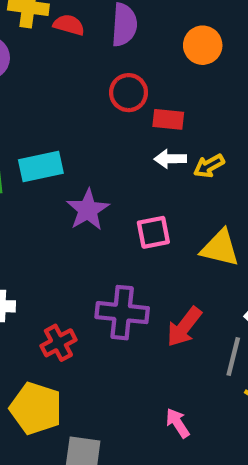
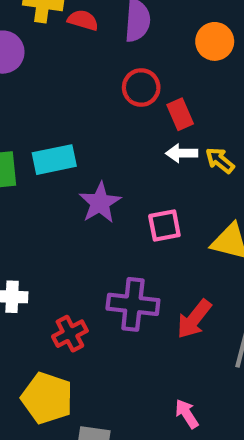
red rectangle: (168, 119) -> (180, 114), turned 60
yellow arrow: (209, 166) -> (220, 160), turned 68

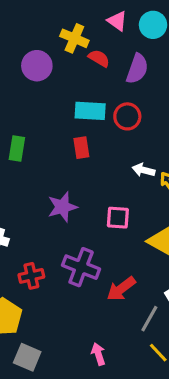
red rectangle: (180, 114) -> (81, 148), moved
cyan rectangle: (54, 160) -> (90, 111), moved
purple star: (100, 203) -> (62, 207), moved

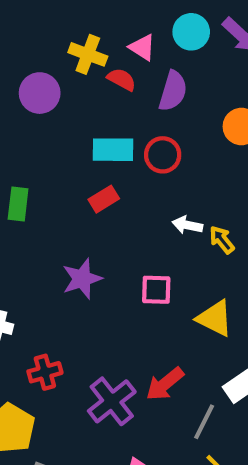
pink triangle: (117, 21) -> (142, 47), moved
red rectangle: (81, 148) -> (104, 199), turned 70
purple cross: (81, 267) -> (112, 401), moved, turned 33

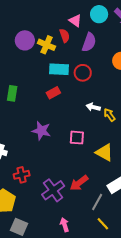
yellow cross: (88, 54) -> (47, 45), moved
red semicircle: (122, 79) -> (65, 36), turned 40
purple star: (82, 279) -> (41, 131), turned 30

